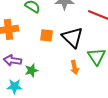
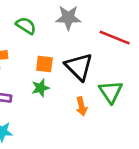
green star: (31, 70) -> (40, 88), moved

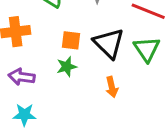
green triangle: (111, 92) -> (147, 49), moved

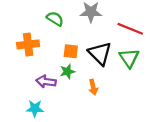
purple arrow: (21, 77) -> (46, 82), moved
orange arrow: (112, 87) -> (93, 87), moved

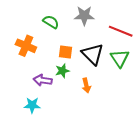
orange cross: (28, 44) -> (26, 46), turned 30

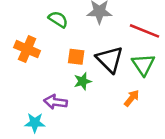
green star: (62, 71) -> (83, 81), moved
purple arrow: (43, 80) -> (55, 102), moved
orange arrow: (86, 85) -> (132, 98), moved, turned -128

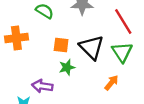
red line: (145, 31) -> (123, 22), turned 36
orange cross: (27, 49) -> (16, 38), turned -30

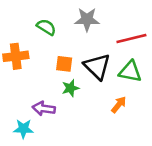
red line: (123, 22) -> (131, 39), turned -72
green triangle: (122, 52) -> (130, 72), turned -45

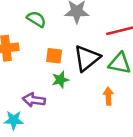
black triangle: (97, 66) -> (87, 58), turned 36
orange arrow: (119, 105) -> (108, 96), turned -42

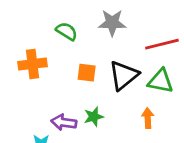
green star: (60, 80) -> (94, 117), moved

